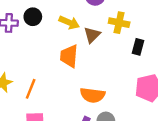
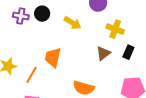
brown triangle: (92, 35) -> (103, 53), moved
orange trapezoid: (69, 56) -> (53, 57), moved

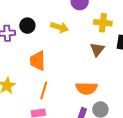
orange trapezoid: (53, 57) -> (38, 61), moved
orange line: (31, 75) -> (44, 91), moved

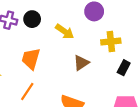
yellow cross: (103, 23) -> (111, 42), turned -30
brown triangle: (97, 49) -> (81, 63), moved

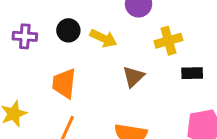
black circle: (32, 19) -> (68, 30), moved
black rectangle: (124, 68) -> (192, 73), turned 72

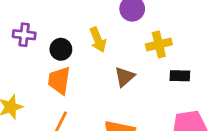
black circle: (68, 30) -> (61, 49), moved
yellow arrow: (103, 38) -> (98, 40), turned 40

